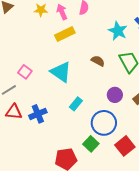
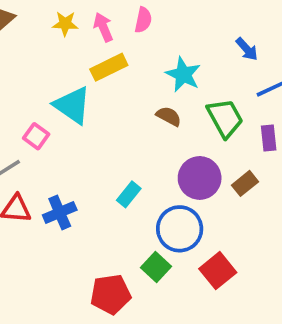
cyan star: (118, 31) -> (183, 74), moved
cyan triangle: (61, 72) -> (72, 105), moved
purple circle: (115, 95) -> (200, 178), size x1.5

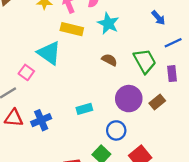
yellow rectangle: (109, 67) -> (72, 29), turned 40
cyan star: (183, 74) -> (108, 23), moved
cyan rectangle: (129, 194) -> (84, 109), turned 35
blue circle: (180, 229) -> (116, 130), size x0.7

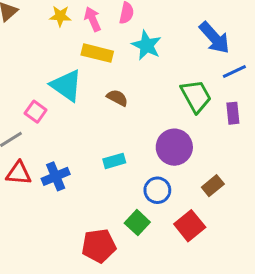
blue arrow: (158, 18) -> (214, 38), size x1.6
brown semicircle: (109, 60) -> (117, 98), moved
brown rectangle: (157, 102) -> (213, 186), moved

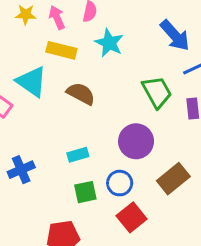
brown semicircle: (117, 98) -> (81, 94), size x1.4
brown rectangle: (213, 186) -> (173, 179), size x1.5
green square: (137, 223) -> (85, 192), moved, turned 35
red square: (190, 226) -> (132, 217), moved

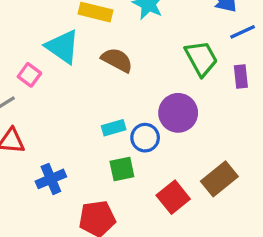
blue cross: (21, 170) -> (51, 179), moved
brown rectangle: (173, 179) -> (219, 179), moved
blue circle: (120, 183) -> (145, 138), moved

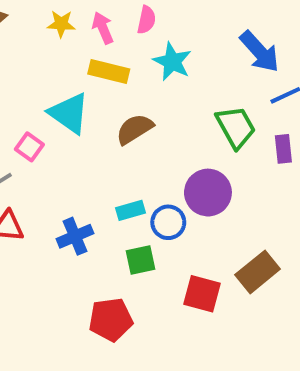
brown semicircle: (117, 60) -> (135, 129), turned -60
blue cross: (51, 179) -> (75, 236), moved
red square: (173, 197) -> (202, 294), turned -36

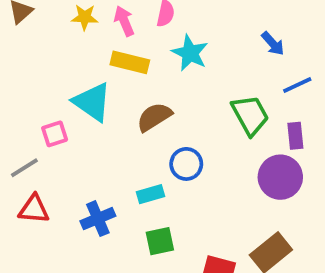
blue arrow: (260, 52) -> (273, 44), size x0.6
pink square: (29, 147) -> (55, 134), turned 36
purple circle: (208, 193) -> (280, 177), moved
blue circle: (168, 222) -> (186, 164), moved

